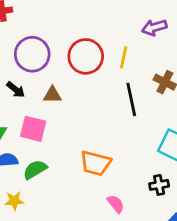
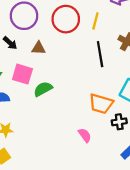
orange trapezoid: (95, 163) -> (101, 104), moved
green semicircle: (35, 170) -> (43, 89), moved

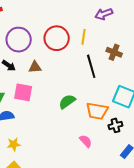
green semicircle: (43, 89) -> (67, 102), moved

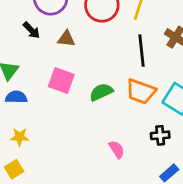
pink square: (23, 92) -> (61, 81), moved
orange trapezoid: (97, 111) -> (141, 91), moved

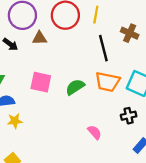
brown triangle: (66, 39) -> (40, 38), moved
yellow star: (20, 137) -> (15, 121), moved

